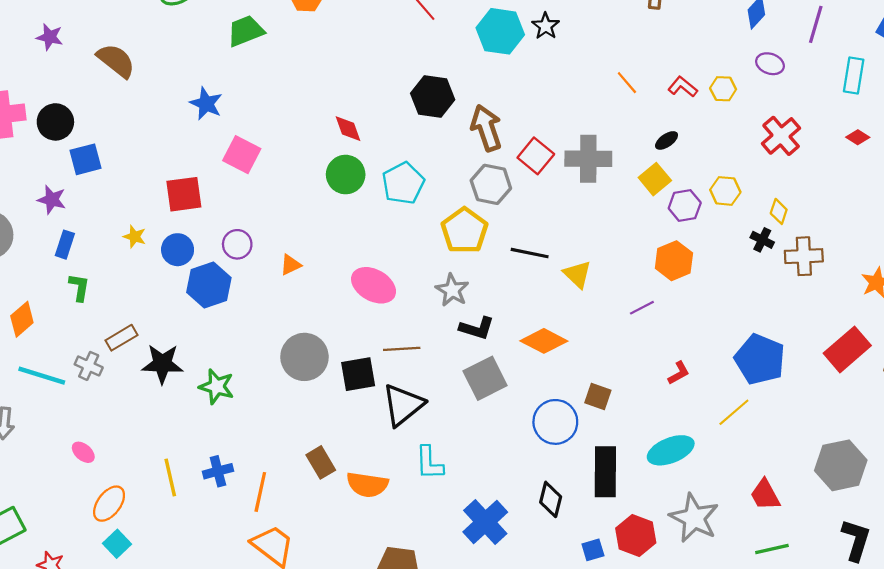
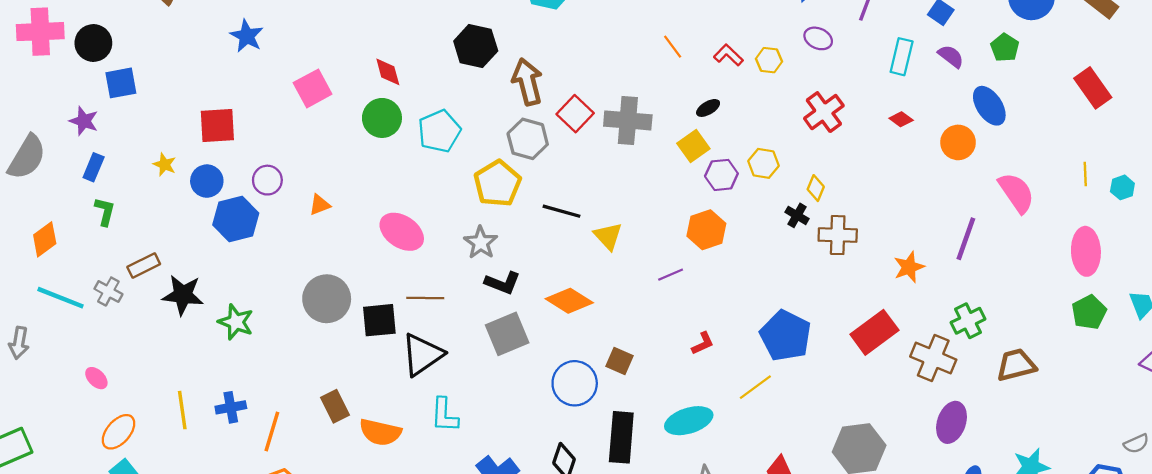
pink square: (242, 155) -> (313, 88), moved, turned 30

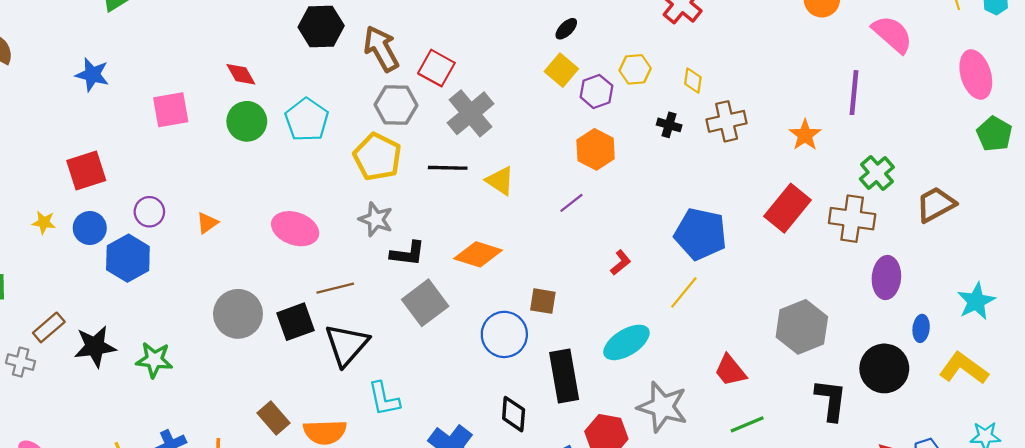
pink square: (313, 88) -> (171, 110), turned 33
gray cross: (628, 120) -> (471, 113), moved, turned -30
black cross: (797, 215) -> (669, 125), moved

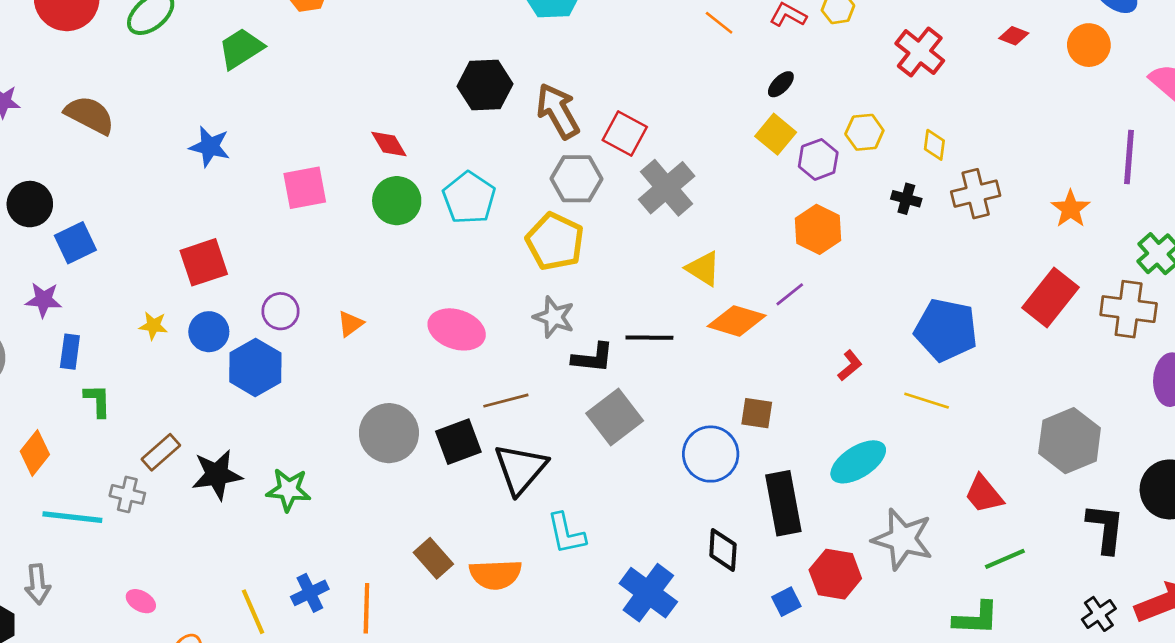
black line: (448, 168) -> (649, 338), moved
orange diamond: (478, 254) -> (737, 321), moved
yellow line: (684, 292) -> (927, 401), turned 69

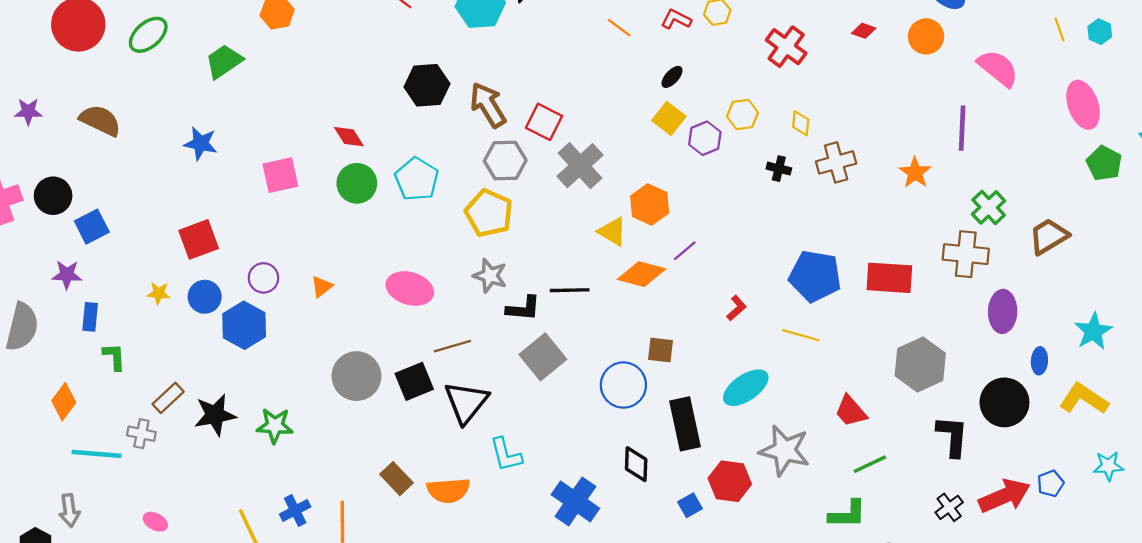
orange hexagon: (818, 229) -> (650, 204), moved
red rectangle: (1050, 297) -> (889, 278), moved, turned 57

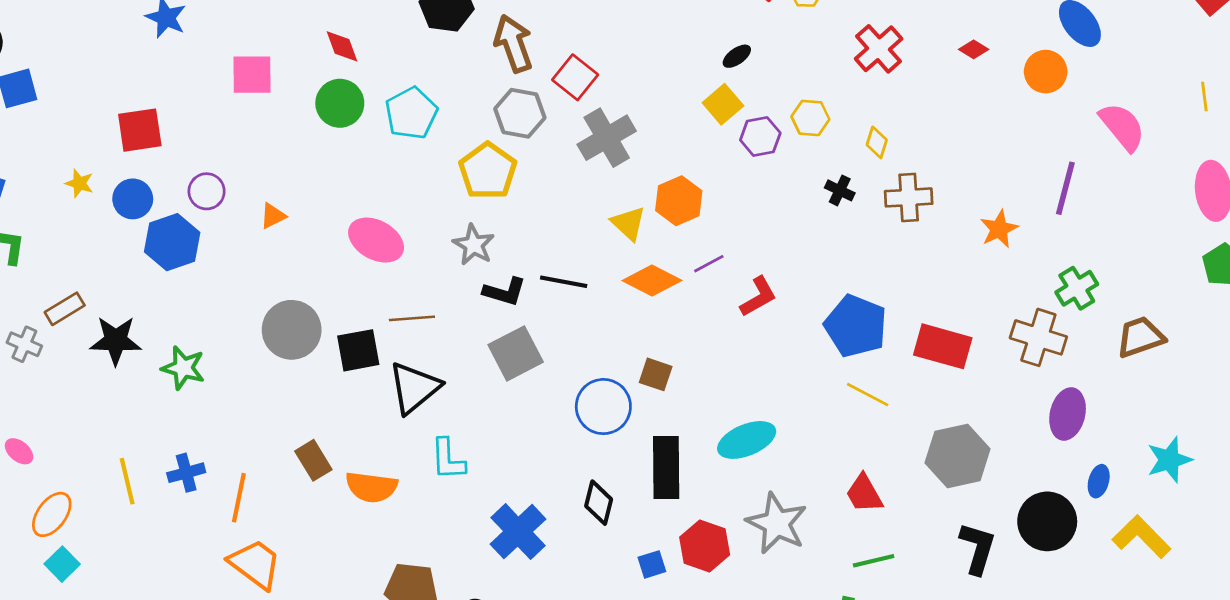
red L-shape: (736, 308) -> (758, 297), moved, size x1.4
yellow line: (801, 335) -> (868, 395), moved

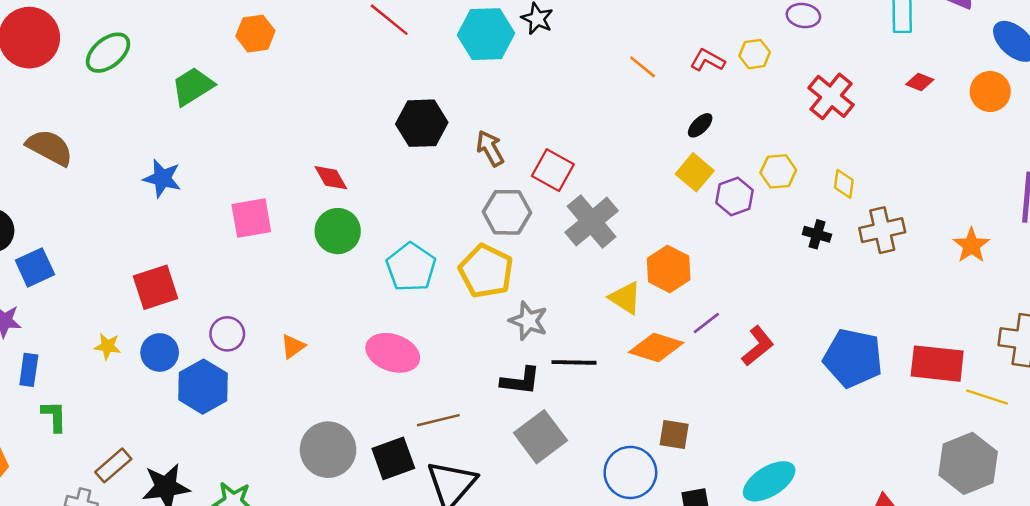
brown arrow: (513, 44) -> (490, 148), size x0.7
cyan pentagon: (411, 113) -> (411, 267), moved
gray star: (474, 245) -> (528, 321), moved
yellow line: (868, 395) -> (987, 397), moved

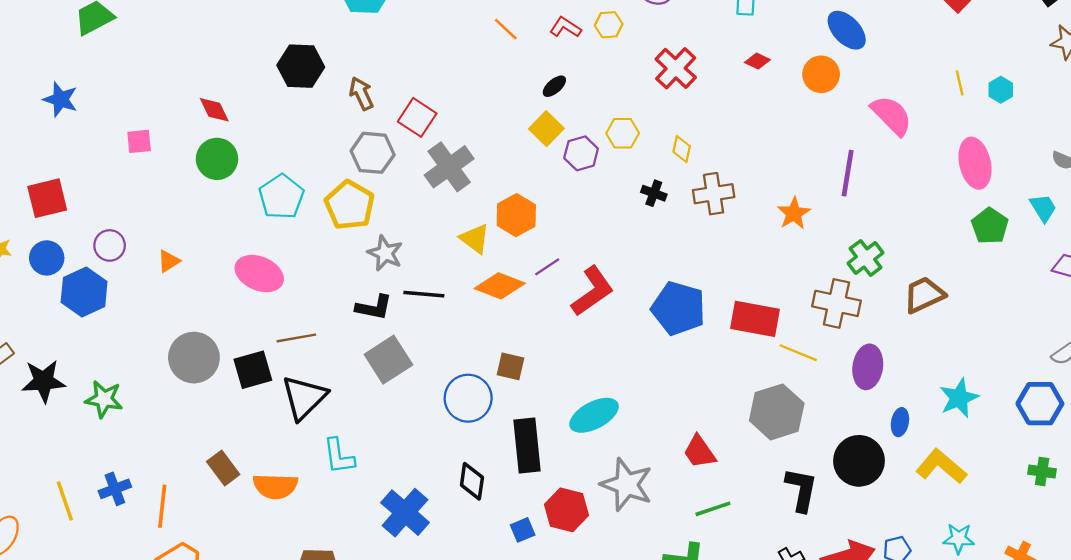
pink square: (251, 218) -> (139, 141), size x0.7
red L-shape: (758, 346) -> (592, 291), size x1.4

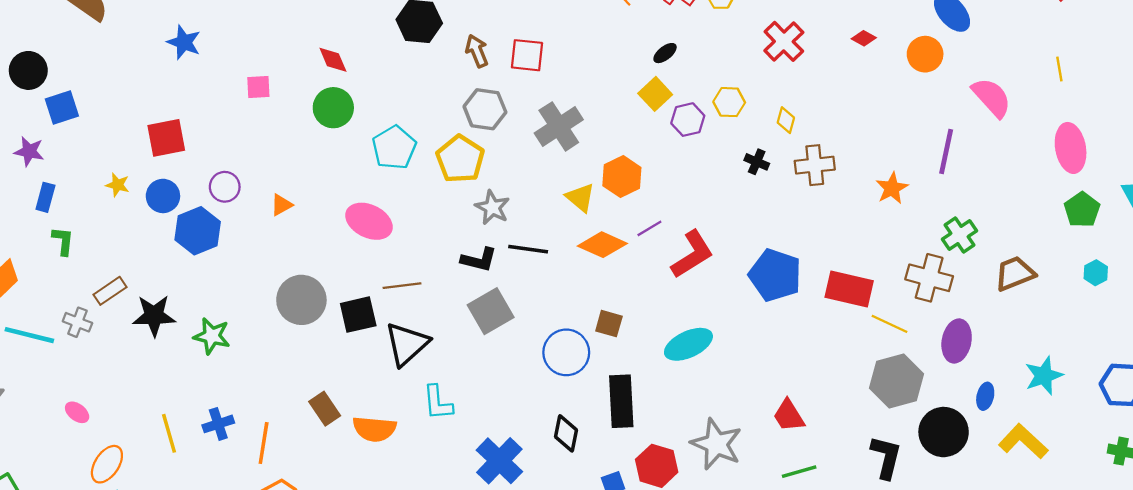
cyan hexagon: (1001, 90) -> (1096, 273), moved
red square: (417, 117) -> (527, 55), moved, turned -30
gray hexagon: (777, 412) -> (897, 381), moved
cyan ellipse: (594, 415) -> (688, 344), moved

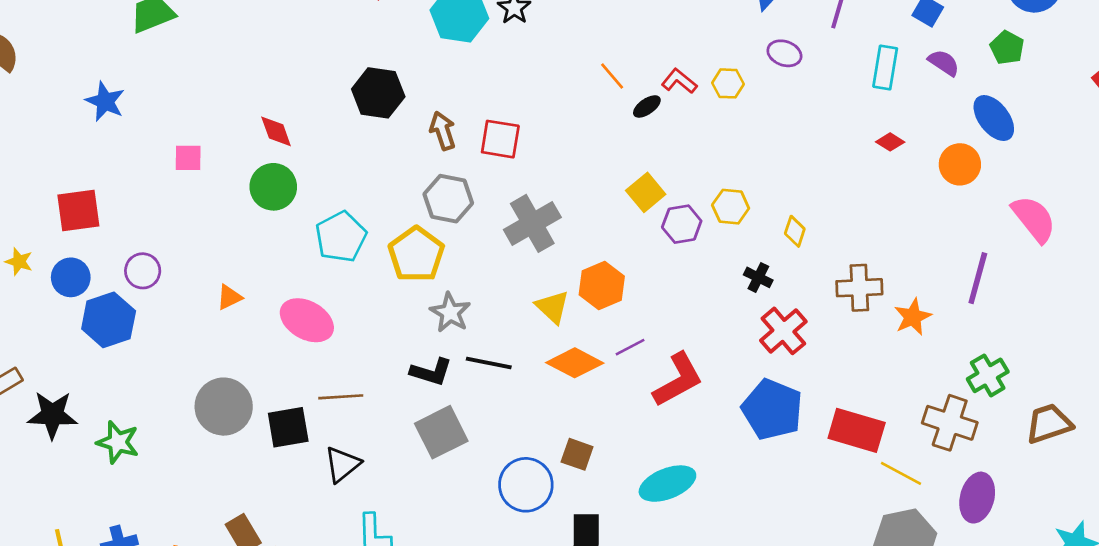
red cross: (784, 41) -> (783, 331), moved
black ellipse: (665, 53) -> (647, 106), moved
brown cross: (815, 165) -> (859, 288), moved
orange triangle: (281, 205) -> (229, 297), moved
black triangle: (407, 344) -> (342, 464), size x0.7

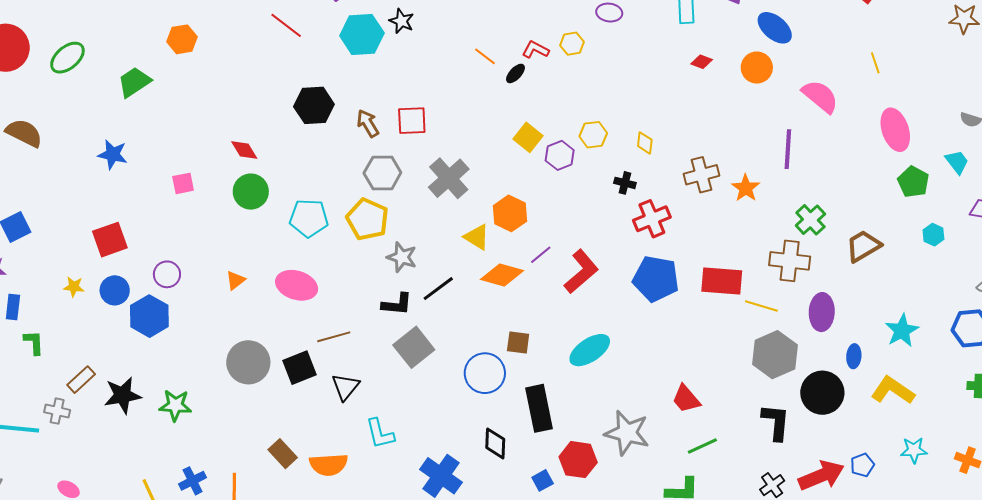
cyan pentagon: (341, 237) -> (309, 218), turned -30
red cross: (783, 331) -> (652, 219), turned 30
black line: (489, 363) -> (438, 289), turned -36

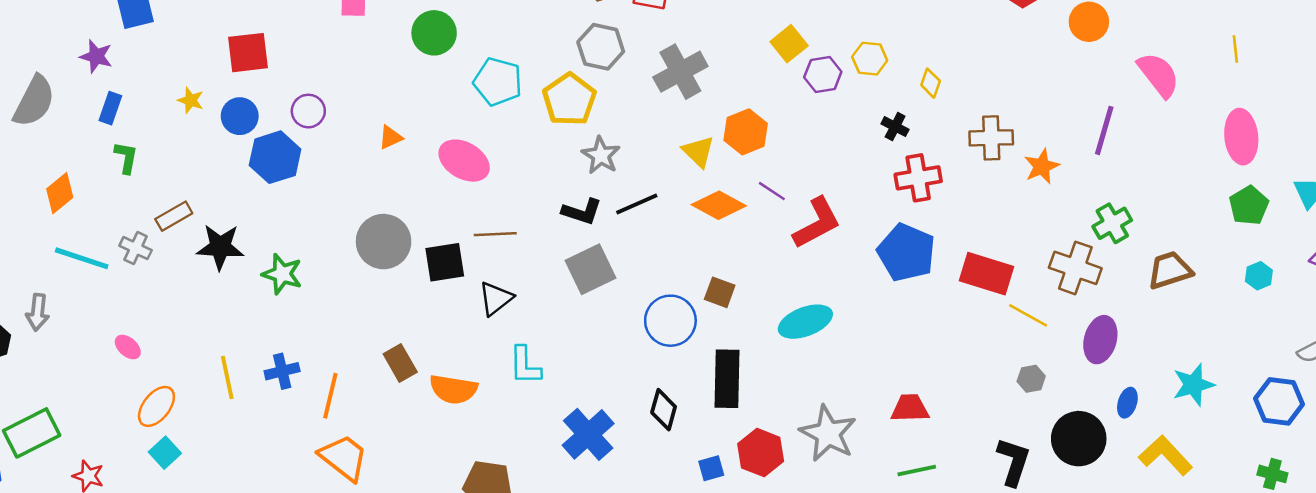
purple line: (541, 255) -> (772, 191), turned 60
gray hexagon: (775, 355) -> (1031, 379), size x0.5
red trapezoid: (686, 399) -> (910, 408), turned 116

